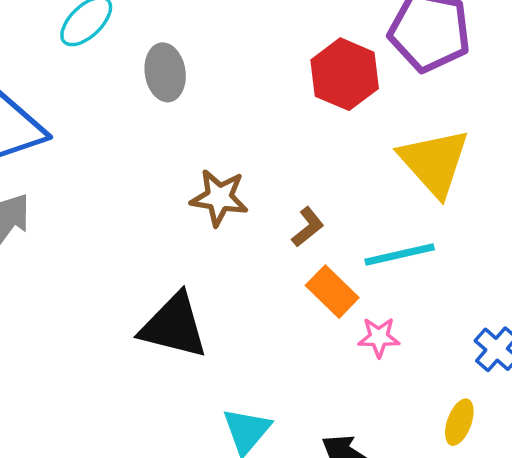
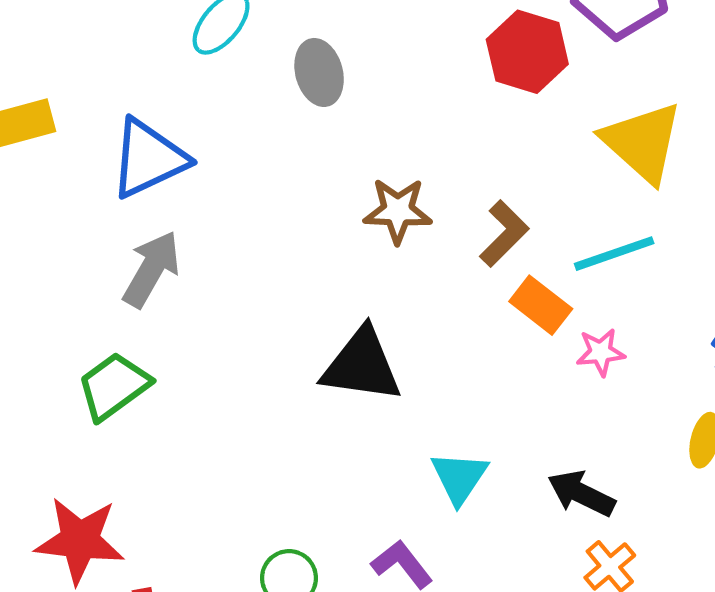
brown L-shape: (308, 227) -> (504, 234), size x1.4

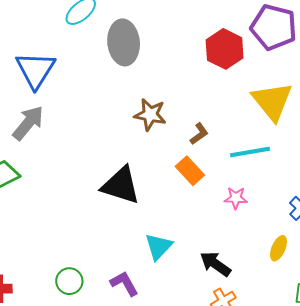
gray ellipse: (319, 72) -> (124, 42), size x1.4
blue triangle: (148, 158) -> (35, 70), turned -42
brown L-shape: (504, 234) -> (199, 134), size x0.7
orange rectangle: (541, 305) -> (190, 171), moved

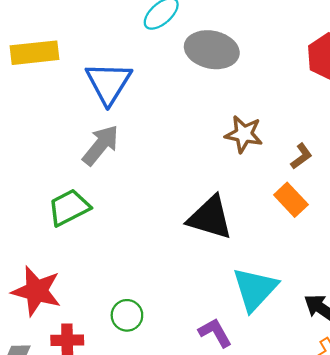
gray ellipse: (124, 42) -> (212, 50), turned -72
cyan triangle: (158, 247) -> (255, 289), size x1.4
green circle: (69, 281) -> (127, 315), moved

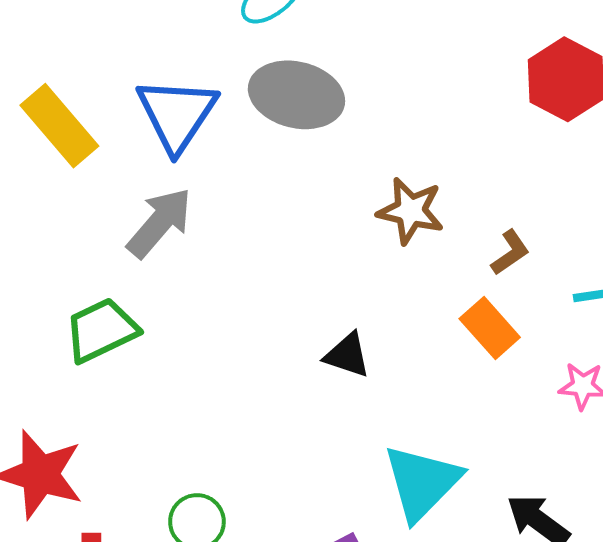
gray ellipse: (212, 50) -> (296, 95), moved
yellow rectangle: (34, 53) -> (59, 126), moved, turned 54
black triangle: (210, 218) -> (347, 355), size x0.6

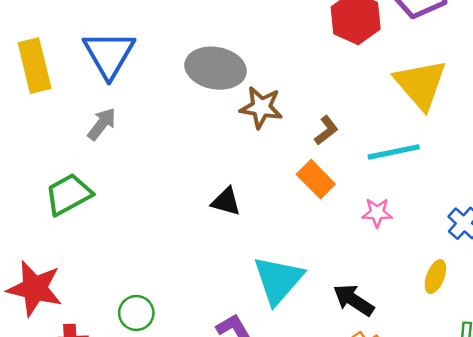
gray ellipse: (296, 95) -> (216, 68), moved
yellow rectangle: (59, 126) -> (35, 66), turned 30
gray arrow: (160, 223) -> (102, 124), size x0.7

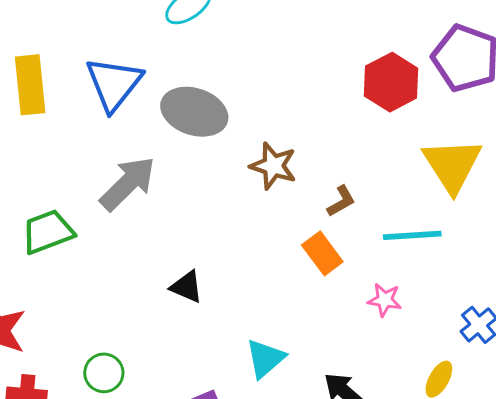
gray ellipse: (216, 68) -> (194, 112), moved
gray arrow: (102, 124) -> (128, 183), moved, size x1.6
black triangle: (226, 202) -> (187, 287), moved
cyan triangle: (278, 280) -> (265, 358), size x0.7

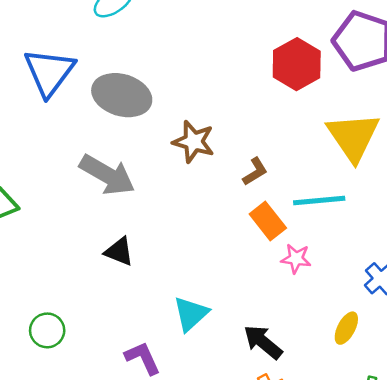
gray arrow: (128, 183) -> (107, 175), moved, turned 76
orange rectangle: (322, 253) -> (268, 221), moved

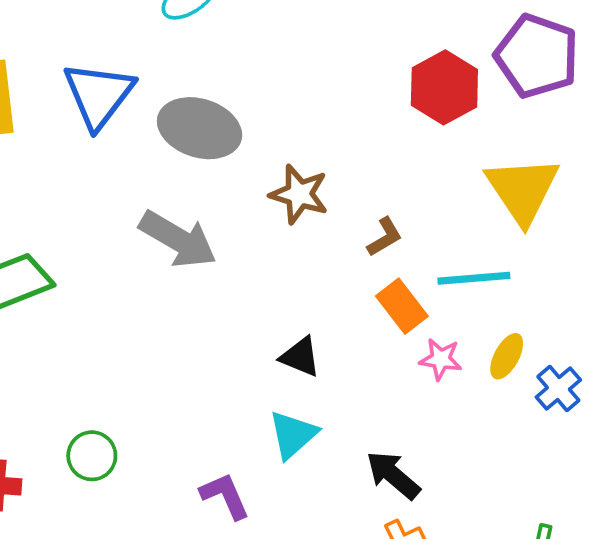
black triangle: (119, 252) -> (300, 357), moved
yellow ellipse: (346, 328) -> (507, 356), moved

